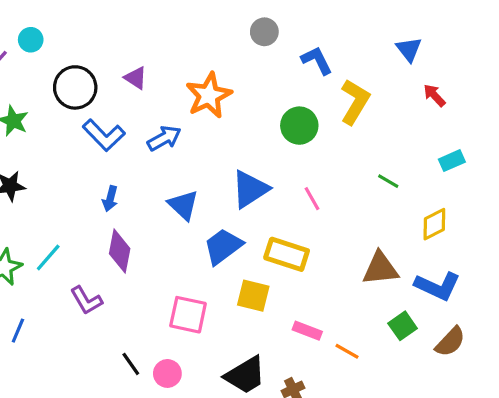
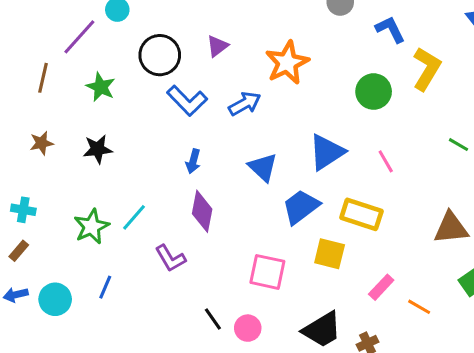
purple triangle: (136, 78) -> (217, 46), turned 50
pink rectangle: (307, 331) -> (381, 287), turned -68

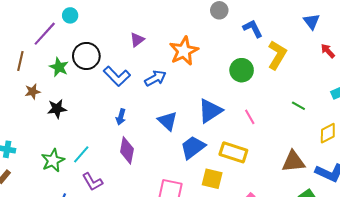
black circle: (160, 55) -> (86, 56), moved
brown star: (41, 143) -> (33, 91), moved
purple L-shape: (170, 258) -> (92, 182), moved

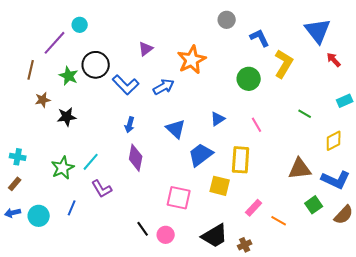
blue triangle: (312, 21) -> (318, 31), size x1.6
blue triangle: (210, 111) -> (218, 119), size x0.6
yellow rectangle: (233, 152) -> (241, 160), turned 76

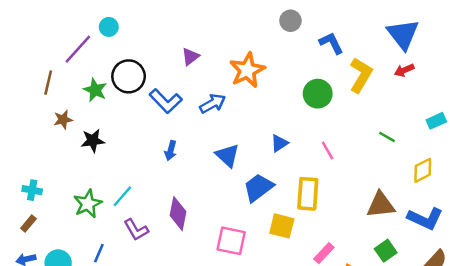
red arrow: (334, 60) -> (404, 70), moved, turned -70
purple diamond: (136, 158) -> (178, 214), moved
green square: (314, 205) -> (386, 251), moved

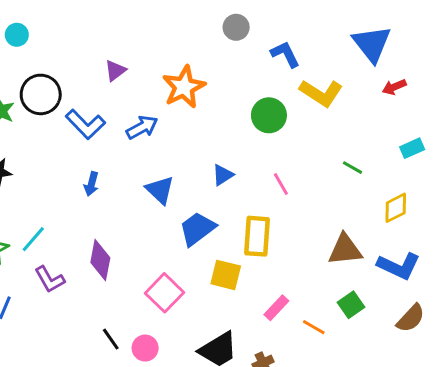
red arrow: (404, 70) -> (394, 87), moved
yellow L-shape: (361, 75) -> (321, 93), turned 92
pink square: (231, 241) -> (164, 293), turned 32

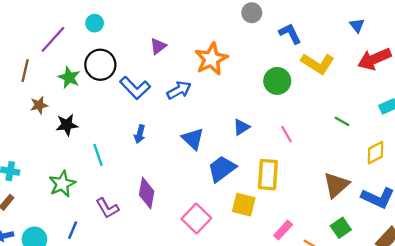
cyan circle: (17, 35) -> (95, 23), moved
blue triangle: (372, 44) -> (357, 25), size x0.5
red arrow: (394, 87) -> (374, 59), size x1.8
cyan line: (33, 239) -> (98, 155), moved, turned -60
brown triangle: (345, 250) -> (336, 185), turned -36

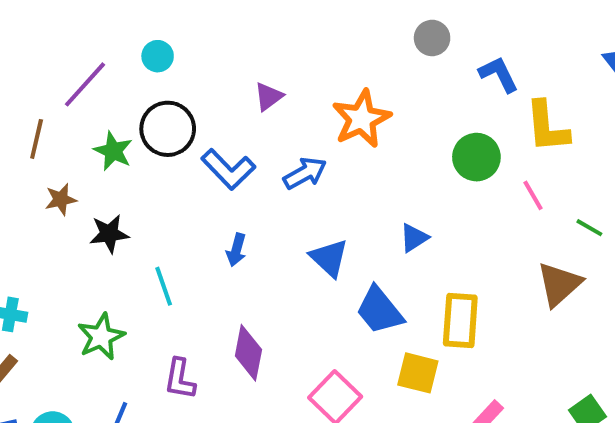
yellow L-shape: (318, 64) -> (547, 127), turned 52
pink line: (286, 134) -> (533, 195), moved
blue trapezoid: (222, 169) -> (380, 310), turned -92
brown triangle: (336, 185) -> (559, 284), moved
purple L-shape: (107, 208) -> (180, 379), turned 40

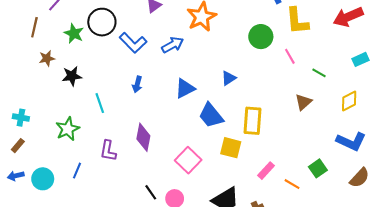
blue triangle: (329, 258) -> (185, 88), turned 50
brown triangle: (559, 284) -> (303, 102), size x0.7

